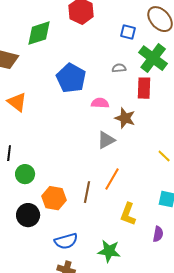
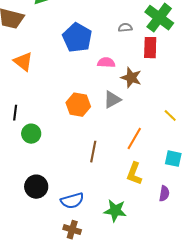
orange line: (112, 179) -> (134, 139), moved
orange hexagon: (54, 198) -> (78, 105), moved
black circle: (28, 215) -> (36, 187), moved

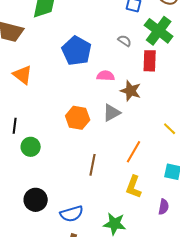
gray semicircle: (125, 28) -> (125, 41), turned 40

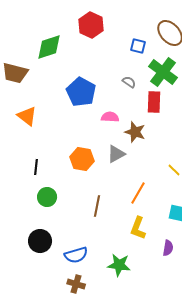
black line: (15, 126) -> (36, 167), moved
green circle: (31, 147) -> (47, 197), moved

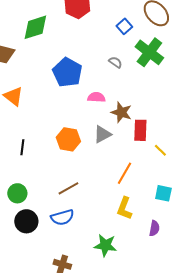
blue square: (138, 46) -> (124, 26), turned 35
red rectangle: (154, 102) -> (140, 130), moved
green circle: (47, 197) -> (17, 193), moved
brown line: (97, 206) -> (68, 188), moved, turned 50
blue semicircle: (76, 255) -> (62, 217), moved

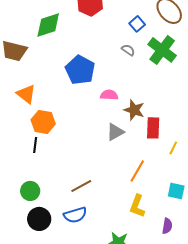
gray semicircle: (115, 62) -> (128, 50), moved
orange hexagon: (68, 139) -> (43, 122), moved
yellow line: (160, 150) -> (173, 148), turned 72

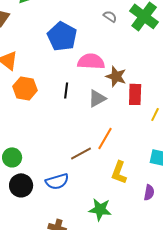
pink semicircle: (109, 95) -> (91, 61), size x1.5
black line: (35, 145) -> (66, 90), moved
orange line: (137, 171) -> (105, 138), moved
brown line: (81, 186) -> (81, 153), moved

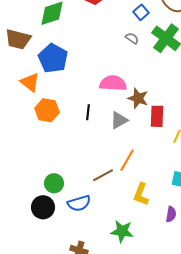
blue pentagon: (62, 36) -> (53, 58), moved
green circle: (12, 157) -> (54, 183), moved

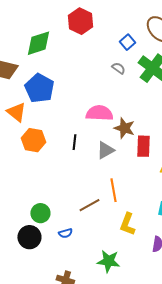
orange line: (127, 160) -> (113, 190), turned -40
blue semicircle: (79, 203) -> (65, 233), size x0.6

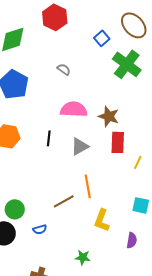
gray semicircle: (118, 68) -> (64, 69), moved
brown star: (124, 128) -> (109, 116), moved
green star: (108, 261) -> (83, 257), size x0.7

